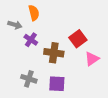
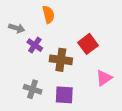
orange semicircle: (34, 13) -> (48, 14), moved
pink triangle: (92, 59) -> (104, 78), moved

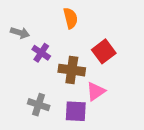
orange semicircle: (48, 14) -> (70, 18), moved
pink triangle: (104, 78) -> (96, 91), moved

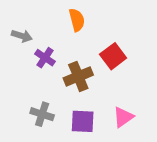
brown cross: (72, 70) -> (78, 76), turned -30
pink triangle: (96, 91) -> (123, 117), moved

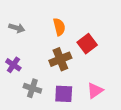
orange semicircle: (77, 20) -> (59, 27), moved
purple cross: (45, 58) -> (13, 65), moved

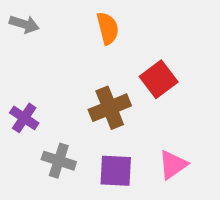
orange semicircle: (59, 27) -> (108, 28), moved
gray arrow: (17, 28) -> (24, 24), moved

